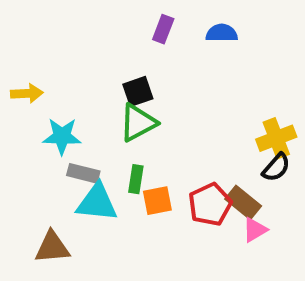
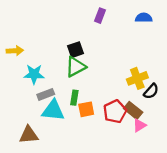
purple rectangle: (163, 29) -> (100, 16), moved
blue semicircle: (222, 33) -> (144, 18), moved
yellow cross: (276, 138) -> (137, 78), moved
gray rectangle: (83, 173) -> (46, 94), turned -35

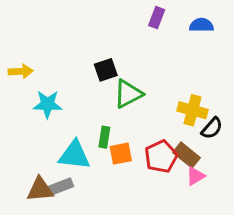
purple rectangle: (100, 16) -> (157, 18), moved
green triangle: (76, 67) -> (128, 94), moved
yellow cross: (137, 78) -> (192, 110), turned 36
gray rectangle: (46, 94) -> (61, 186), moved

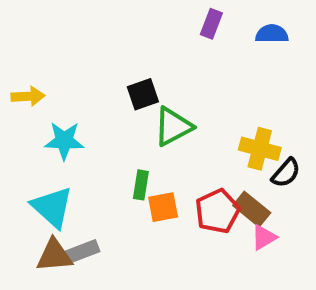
cyan triangle: (74, 155) -> (52, 207), moved, turned 36

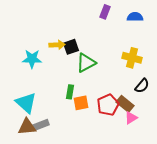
yellow arrow: (28, 96) -> (57, 45), moved
cyan star: (64, 141) -> (32, 59), moved
yellow cross: (260, 149) -> (132, 58), moved

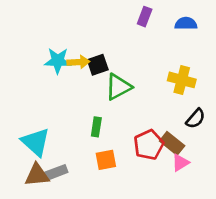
cyan star: (32, 59) -> (58, 61), moved
orange square: (81, 103) -> (106, 160), moved

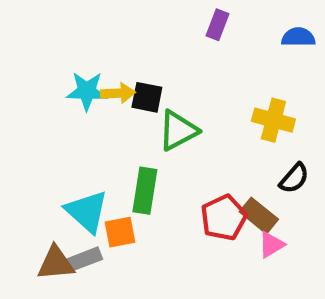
blue semicircle: (186, 23) -> (298, 37), moved
black square: (98, 65) -> (147, 97), turned 30
green rectangle: (96, 127) -> (145, 191), size x1.5
cyan triangle: (36, 142) -> (87, 211), moved
orange square: (106, 160) -> (120, 232), moved

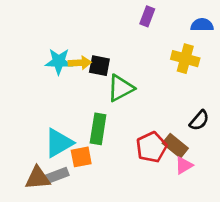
yellow cross: (273, 120) -> (185, 59), moved
cyan triangle: (87, 211) -> (59, 143), turned 48

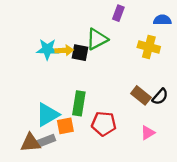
green triangle: (121, 88) -> (97, 39), moved
brown rectangle: (175, 146) -> (141, 95), moved
red pentagon: (151, 147) -> (104, 124), moved, turned 30

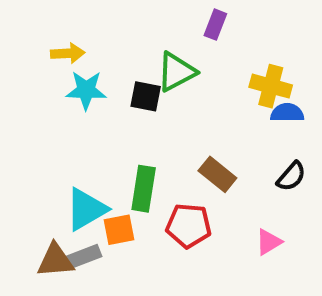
blue semicircle: (162, 20) -> (287, 113), moved
yellow arrow: (64, 50) -> (68, 53), moved
brown rectangle: (141, 95) -> (217, 174), moved

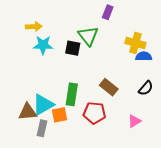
green triangle: (176, 72) -> (88, 36), turned -40
gray rectangle: (84, 256) -> (42, 128), turned -56
brown triangle: (55, 260) -> (28, 112), moved

